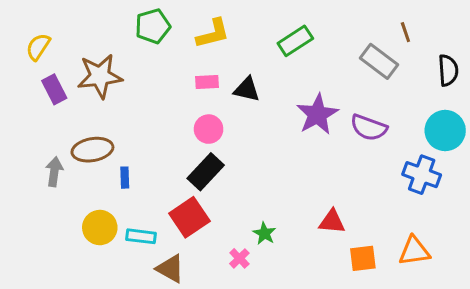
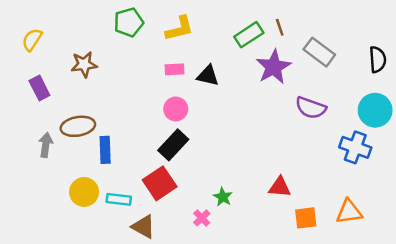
brown line: (405, 32) -> (280, 27), moved
brown star: (100, 76) -> (84, 64), size x0.7
purple rectangle: (54, 89) -> (39, 88), moved
purple star: (317, 114) -> (274, 67), moved
blue rectangle: (125, 178) -> (105, 150), size x1.5

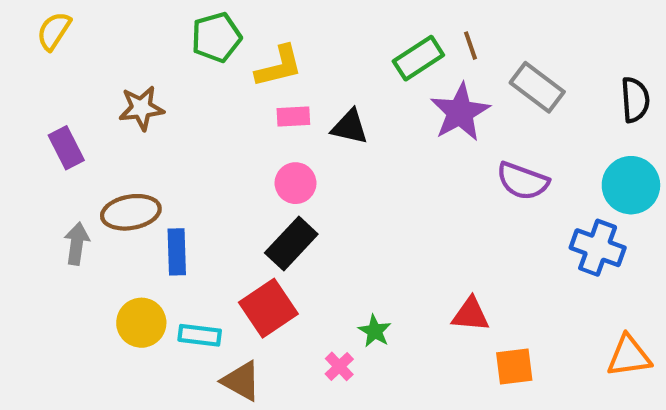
yellow L-shape: (179, 28) -> (279, 66), moved
yellow semicircle: (32, 40) -> (54, 31), moved
orange triangle: (349, 212) -> (629, 356), moved

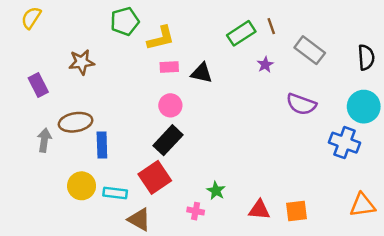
purple star: (460, 112) -> (265, 65), size x0.5
red triangle: (471, 314) -> (259, 210), moved
pink cross: (339, 366) -> (196, 211), turned -35

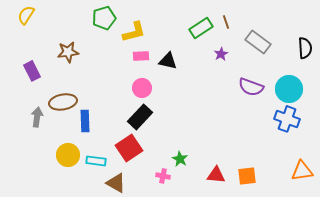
cyan circle: (364, 107) -> (289, 89), moved

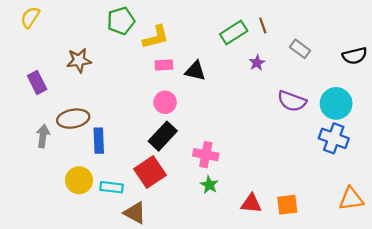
gray rectangle: (258, 42) -> (300, 49), size x0.7
black semicircle: (305, 48) -> (355, 56), turned 80
pink cross: (163, 176) -> (206, 155), moved, size x1.5

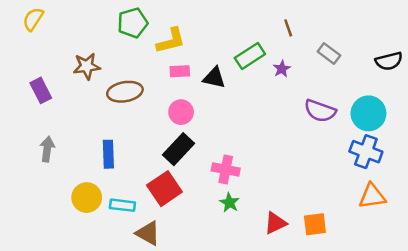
green rectangle: (234, 32) -> (250, 56), moved
brown ellipse: (73, 119) -> (125, 92), moved
orange triangle: (351, 199) -> (372, 196), moved
red triangle: (251, 203) -> (275, 223), turned -30

